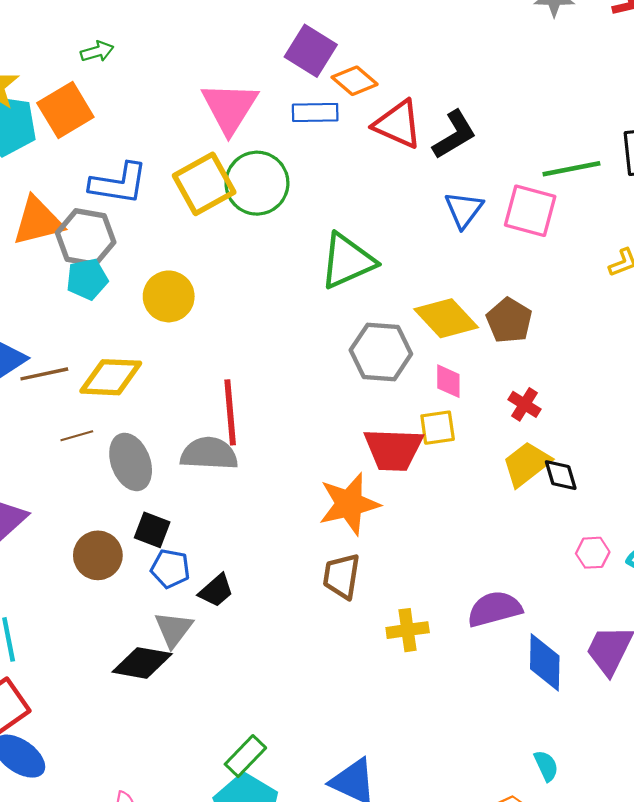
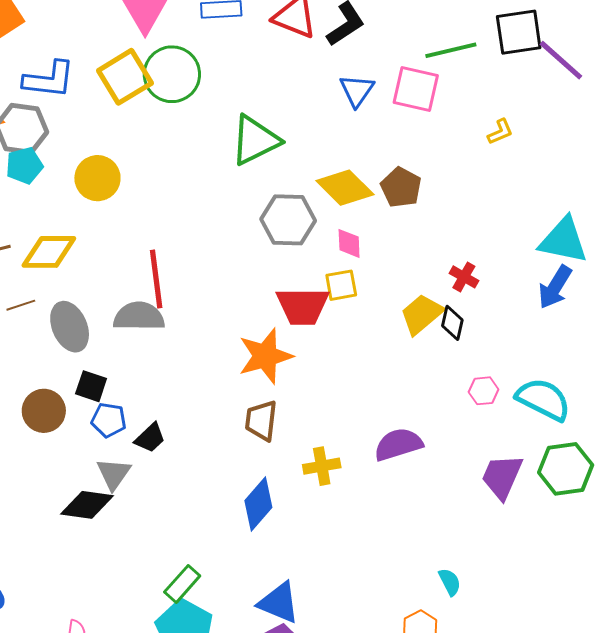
red cross: (525, 404) -> (464, 277), moved
black diamond: (561, 475) -> (452, 323), turned 32
blue diamond: (545, 662) -> (258, 504), moved, turned 42

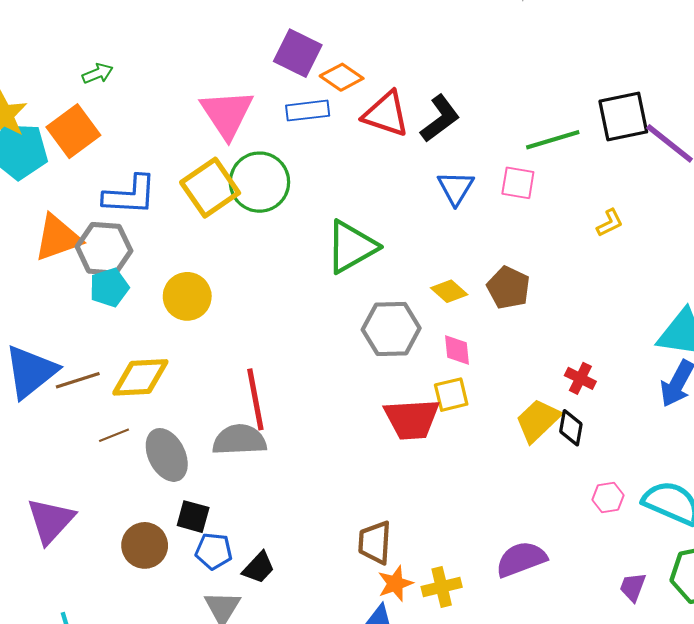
pink square: (416, 89) -> (518, 183), size x0.7
yellow diamond: (345, 188) -> (449, 291), size x0.6
orange star: (265, 356) -> (395, 584), moved, size x0.6
purple trapezoid: (502, 477) -> (633, 587), size x0.6

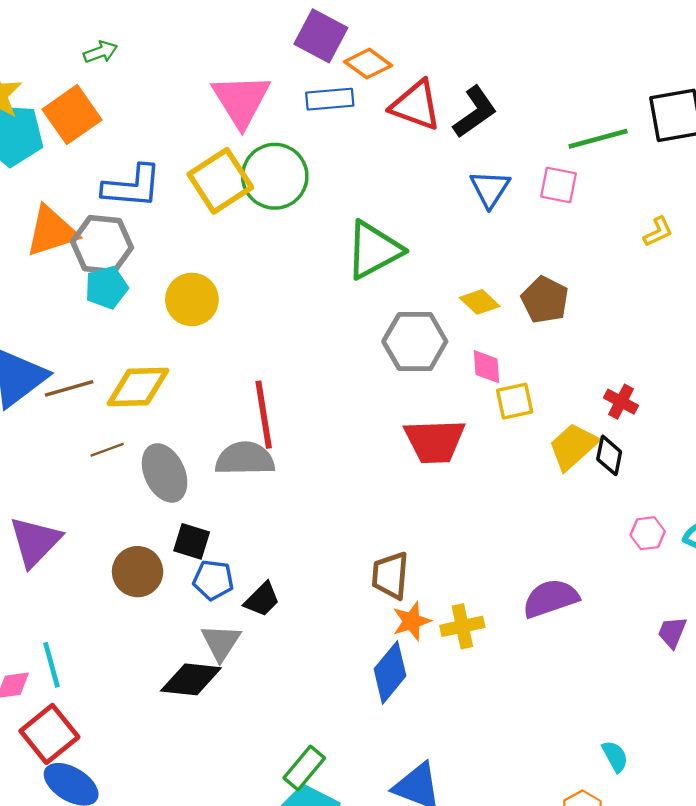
yellow square: (451, 395) -> (515, 401), moved

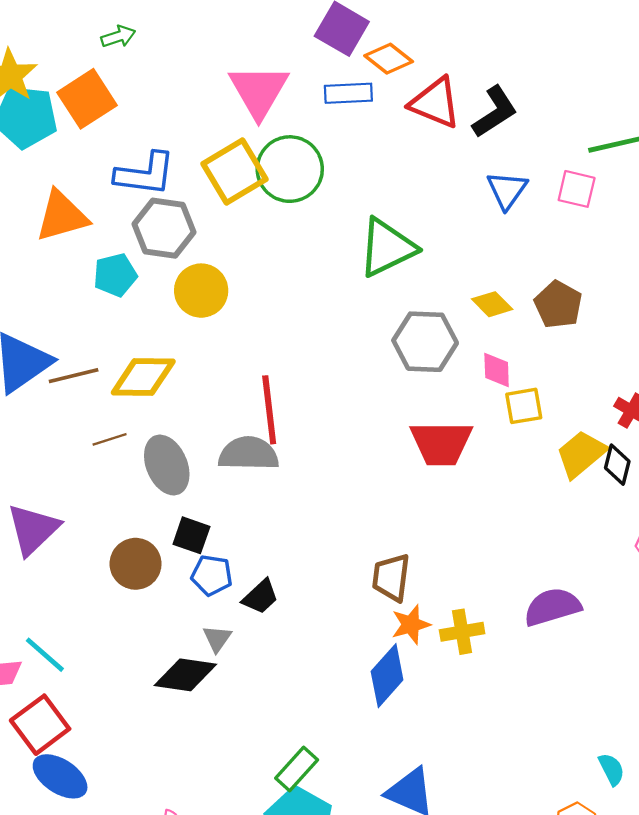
gray hexagon: (102, 245) -> (164, 228), moved
gray triangle: (221, 642) -> (217, 639), size x0.7
cyan line: (52, 665) -> (45, 655), turned -36

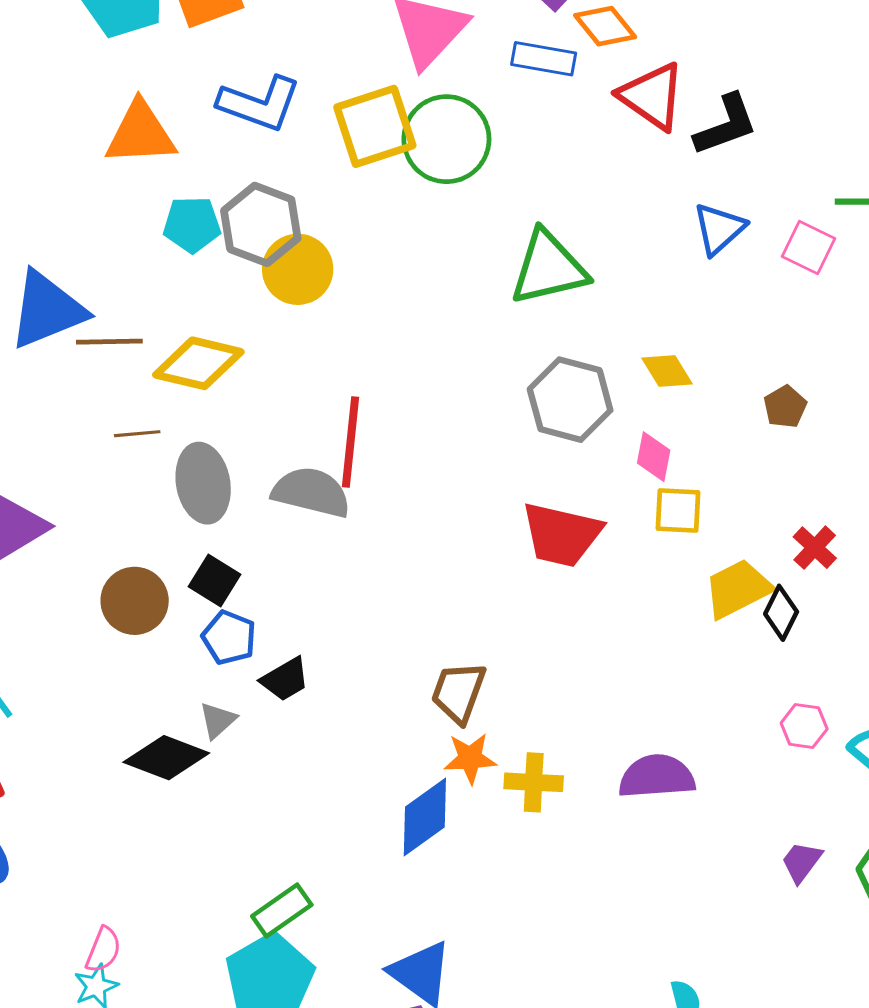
gray hexagon: (164, 228) -> (261, 224), moved
brown pentagon: (558, 305) -> (785, 407), moved, size x0.7

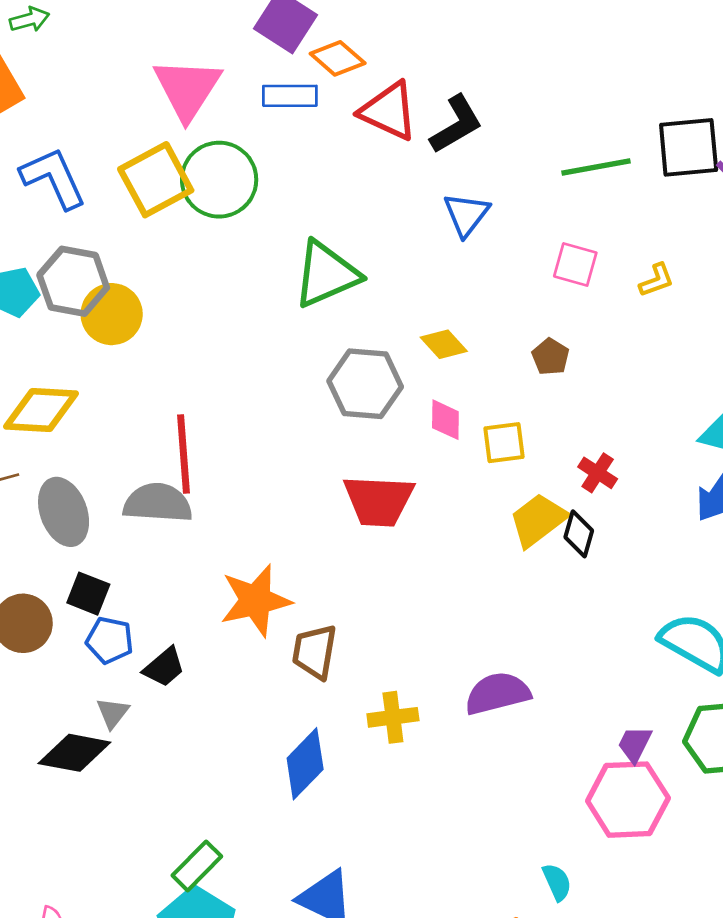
blue L-shape: (259, 104) -> (53, 178), turned -124
pink square: (808, 247) -> (575, 264), moved
yellow square: (678, 511) -> (504, 443), moved
pink hexagon: (804, 726) -> (628, 800), moved, size x2.0
orange star: (470, 758) -> (256, 601), moved, size x1.6

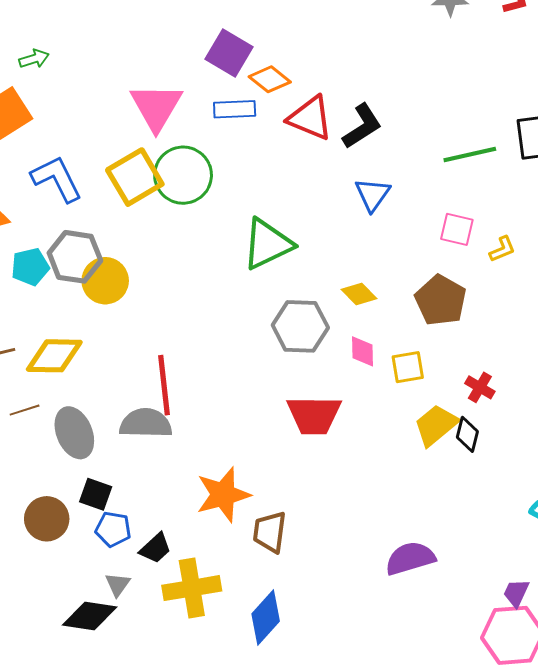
yellow L-shape: (657, 280) -> (502, 249), moved
brown pentagon: (550, 357) -> (441, 300), size x1.8
yellow cross: (393, 717) -> (192, 588), moved, size x1.5

